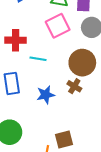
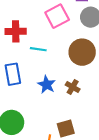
brown cross: (74, 86) -> (73, 87), moved
blue star: (46, 95) -> (47, 85), turned -30

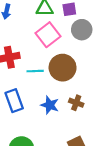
brown circle: (82, 52) -> (63, 68), moved

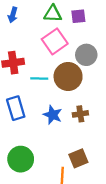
gray circle: (82, 30) -> (86, 55), moved
brown cross: (76, 103) -> (80, 114), turned -32

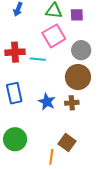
brown circle: (68, 77) -> (78, 77), moved
cyan line: (39, 79) -> (38, 59), moved
brown square: (78, 158) -> (67, 143), turned -36

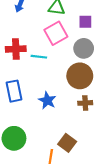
purple square: (77, 15) -> (85, 22), moved
brown cross: (72, 103) -> (85, 103), moved

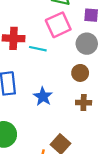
brown circle: (80, 76) -> (80, 73), size x0.6

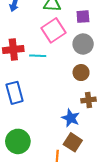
blue star: (43, 97) -> (71, 118), moved

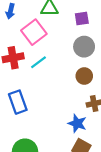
pink square: (53, 30) -> (34, 32), moved
cyan line: (38, 56) -> (39, 62), turned -35

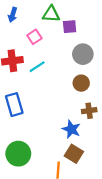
purple square: (82, 18) -> (70, 27), moved
pink square: (34, 32) -> (34, 37), size x0.6

